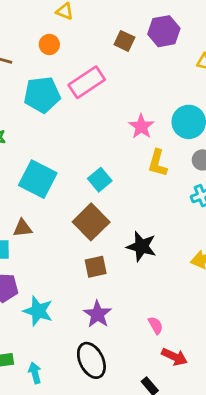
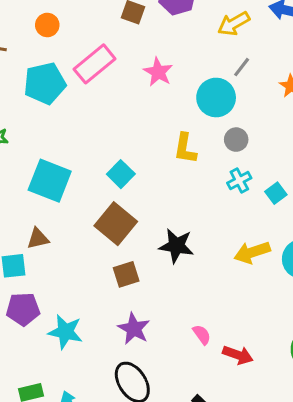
pink star: (141, 126) -> (158, 72), moved
red arrow: (174, 357) -> (238, 355), moved

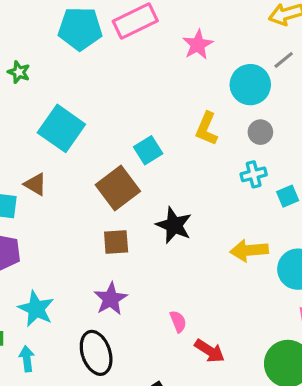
cyan square: (121, 174) -> (148, 150), moved
brown triangle: (38, 239) -> (35, 184), turned 30
cyan star: (65, 332) -> (36, 309), moved

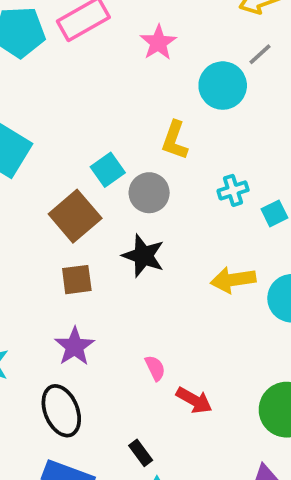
gray circle: (260, 132) -> (149, 193), moved, size x1.4

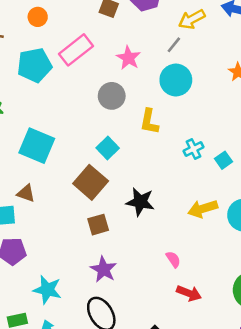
gray line: (260, 54) -> (174, 45), moved
gray circle: (149, 193) -> (112, 96), moved
pink semicircle: (155, 368) -> (173, 259), moved

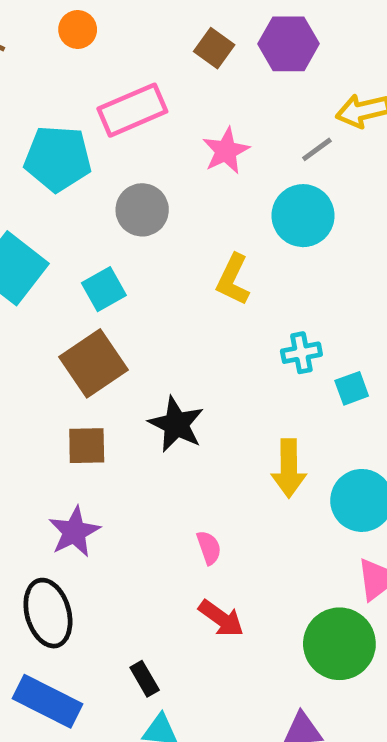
cyan pentagon: (34, 65) -> (58, 159), moved
gray circle: (112, 96) -> (142, 210), moved
cyan square: (108, 148) -> (104, 289), moved
yellow arrow: (203, 209) -> (289, 468), turned -88

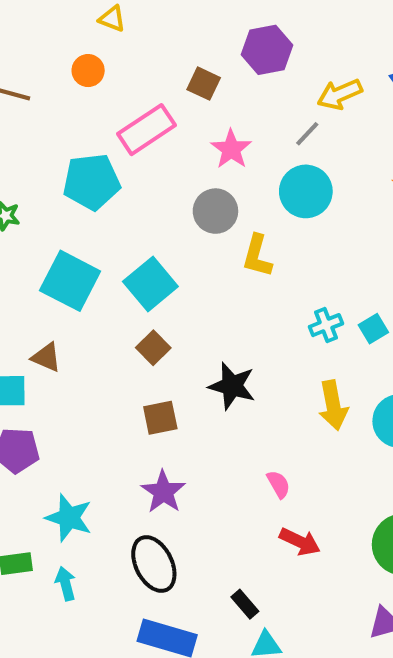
brown square: (214, 48) -> (204, 84), moved
gray circle: (142, 210) -> (215, 211), moved
cyan square: (104, 289) -> (150, 284), size x1.4
cyan cross: (301, 353) -> (326, 325), moved
brown square: (94, 363) -> (153, 348), size x0.6

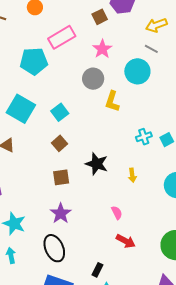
brown square: (204, 84) -> (100, 17), moved, turned 35
gray line: (307, 134) -> (151, 49), moved, turned 72
cyan square: (150, 284) -> (60, 112), size x0.7
yellow arrow: (333, 405) -> (132, 175), moved, size x0.6
black rectangle: (245, 604) -> (97, 270), turned 64

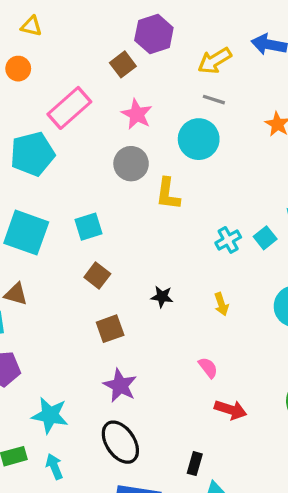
cyan square: (60, 112) -> (89, 227), turned 30
black star: (97, 164) -> (162, 297), size x0.6

